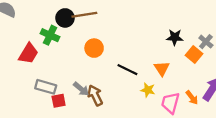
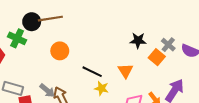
yellow star: (148, 90) -> (102, 88), moved

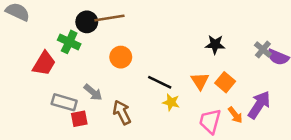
gray cross: (168, 45) -> (263, 50), moved
orange square: (157, 57) -> (225, 82), moved
gray arrow: (47, 90) -> (93, 92), moved

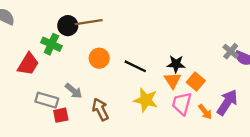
black star: (215, 44) -> (176, 64), moved
black line: (160, 82) -> (135, 66), moved
yellow star: (171, 102) -> (146, 100), size x1.5
pink trapezoid: (210, 121) -> (182, 104), moved

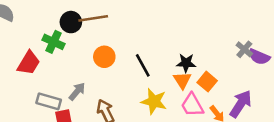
black line: (135, 66) -> (143, 65), turned 35
gray arrow: (74, 91) -> (77, 91), turned -90
pink trapezoid: (182, 104) -> (192, 105), turned -45

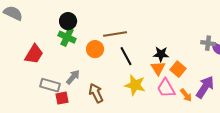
brown line: (93, 18) -> (115, 34), moved
green cross: (54, 42) -> (67, 37), moved
gray cross: (244, 49) -> (208, 43), turned -32

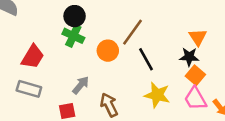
brown line: (115, 34) -> (132, 32), turned -45
orange triangle: (158, 68) -> (198, 37), moved
orange square: (178, 69) -> (195, 75), moved
gray rectangle: (50, 85) -> (29, 89), moved

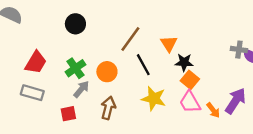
green cross: (73, 36) -> (75, 68), moved, turned 30
orange triangle: (198, 37) -> (169, 44), moved
orange circle: (108, 51) -> (107, 72), moved
brown arrow: (109, 105) -> (108, 108), turned 40

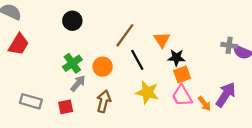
red trapezoid: (36, 62) -> (19, 44), moved
orange square: (190, 80) -> (182, 74), turned 30
gray rectangle: (32, 93) -> (31, 101), moved

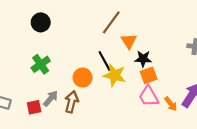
brown line: (125, 35) -> (111, 22), moved
orange circle: (103, 67) -> (83, 78), moved
gray arrow: (78, 83) -> (51, 98), moved
yellow star: (147, 92) -> (115, 75), moved

